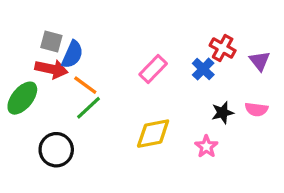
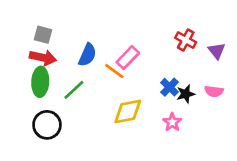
blue semicircle: (72, 54) -> (87, 55), moved
blue cross: (203, 69) -> (170, 87), moved
orange line: (85, 85) -> (114, 71), moved
green ellipse: (22, 98) -> (40, 82), moved, turned -36

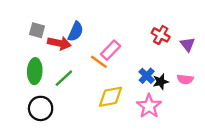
blue semicircle: (87, 55) -> (76, 31), moved
red arrow: (43, 58) -> (59, 43), moved
pink star: (172, 122) -> (149, 106), size x1.5

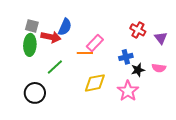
orange line: (99, 62) -> (85, 53), turned -35
green ellipse: (35, 71) -> (30, 45), moved
blue cross: (147, 76) -> (126, 57), moved, turned 32

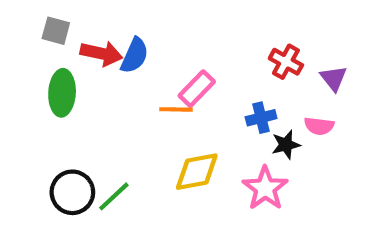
gray square: (32, 26) -> (56, 31), moved
red arrow: (51, 37) -> (101, 53), moved
green line: (55, 67) -> (114, 196), moved
pink semicircle: (159, 68) -> (319, 126), moved

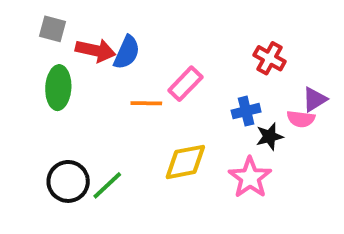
purple triangle: (334, 78) -> (315, 99), moved, turned 36
orange line: (176, 109) -> (146, 103), moved

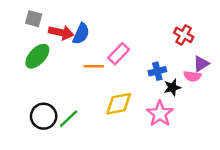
red cross: (270, 58) -> (184, 35), moved
green ellipse: (58, 88) -> (37, 56), turned 40

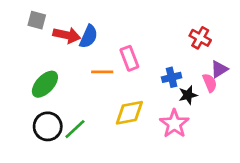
pink rectangle: (119, 54) -> (129, 58), turned -65
green ellipse: (37, 56) -> (45, 84), moved
pink semicircle: (192, 76) -> (210, 83), turned -120

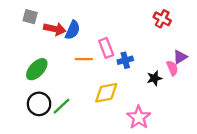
red cross: (200, 38) -> (162, 19), moved
blue cross: (172, 77) -> (125, 60), moved
pink star: (174, 124) -> (139, 117), moved

